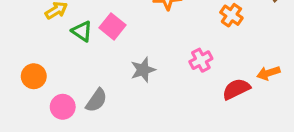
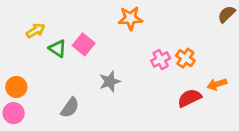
orange cross: (231, 15) -> (185, 58), moved
pink cross: (201, 60) -> (161, 60), moved
pink circle: (63, 107) -> (14, 113), moved

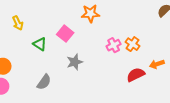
yellow arrow: (36, 31) -> (18, 23), turned 96
pink square: (84, 44) -> (65, 34), moved
green triangle: (58, 49) -> (40, 44), moved

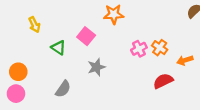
orange arrow: (157, 64) -> (185, 60), moved

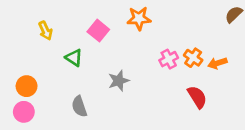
pink square: (86, 36) -> (98, 31), moved
orange arrow: (185, 60) -> (217, 63), moved
red semicircle: (163, 81) -> (197, 97), turned 84
gray semicircle: (63, 89) -> (79, 106), turned 126

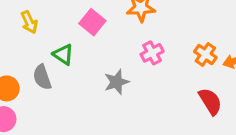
pink cross: (169, 59) -> (152, 53), moved
gray semicircle: (79, 106) -> (42, 77), moved

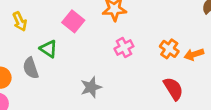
gray star: (117, 82) -> (91, 87), moved

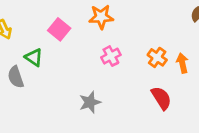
orange arrow: (194, 54) -> (182, 63), turned 96
gray star: (91, 87) -> (90, 102), moved

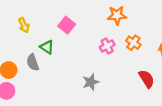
orange star: (101, 17) -> (117, 15), moved
orange cross: (157, 57) -> (133, 43), moved

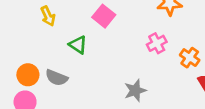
orange cross: (133, 43) -> (190, 58), moved
gray semicircle: (33, 62) -> (57, 78), moved, turned -49

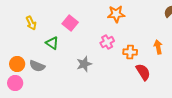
orange cross: (190, 58) -> (130, 52), turned -32
gray star: (135, 91) -> (84, 64), moved

